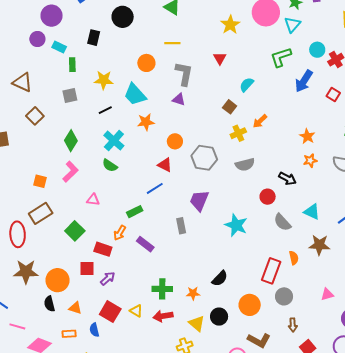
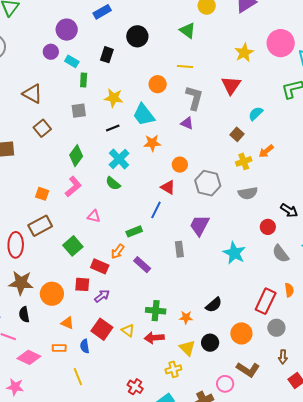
red triangle: (220, 58) -> (231, 85), size x1.5
blue line: (155, 188) -> (156, 210), turned -36
black semicircle: (49, 304) -> (24, 314), moved

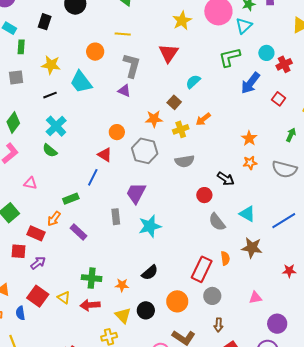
orange star: (152, 143) -> (154, 119), moved
cyan star: (234, 253) -> (150, 226), moved, turned 30

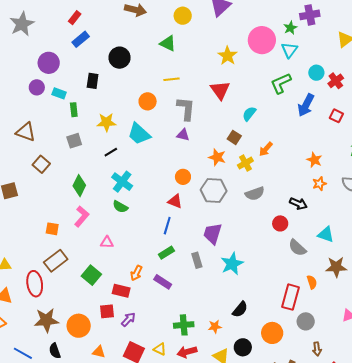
orange star: (154, 119) -> (217, 157), turned 30
green rectangle: (71, 199) -> (166, 253), moved

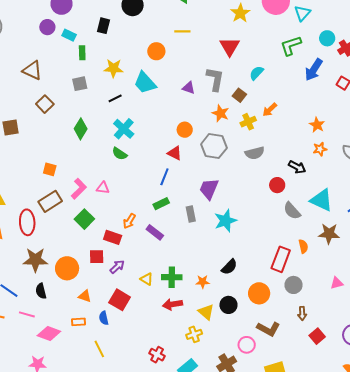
gray L-shape: (186, 109) -> (215, 79), moved
pink L-shape: (82, 216) -> (79, 189), moved
cyan triangle: (326, 234) -> (322, 200), size x1.4
yellow triangle: (160, 349) -> (147, 279), moved

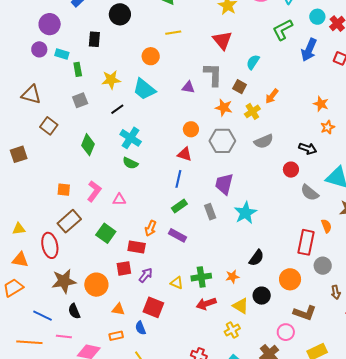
pink L-shape: (79, 189) -> (94, 191), moved

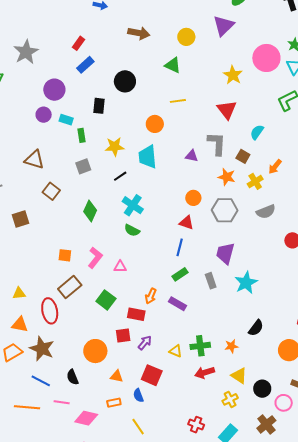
cyan trapezoid: (144, 89) -> (148, 157), turned 45
brown star: (64, 281) -> (42, 349), moved, turned 30
black circle: (262, 296) -> (262, 389), moved

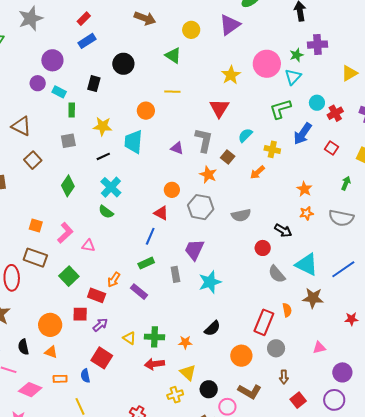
yellow cross: (255, 181) -> (272, 149), moved, turned 35
brown rectangle: (70, 287) -> (35, 258), turned 50
orange triangle: (117, 376) -> (51, 352), moved

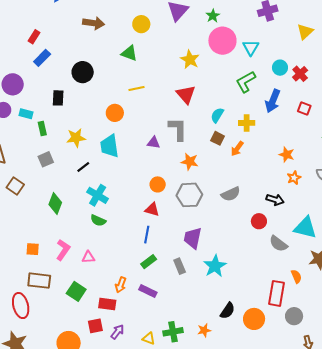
green star: (297, 55) -> (213, 16), moved
brown square: (228, 157) -> (218, 138), moved
orange circle: (241, 356) -> (254, 319), moved

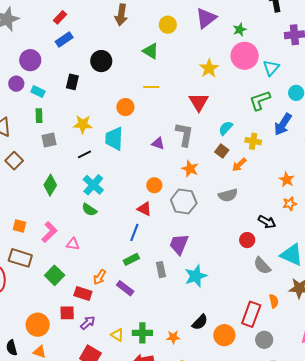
brown arrow: (94, 23) -> (121, 15), turned 80
green rectangle: (42, 129) -> (39, 116), moved
gray semicircle: (231, 194) -> (228, 195), moved

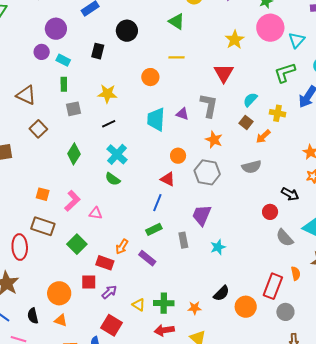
cyan trapezoid: (114, 139) -> (156, 119), moved
cyan star: (196, 276) -> (218, 247), size x0.7

